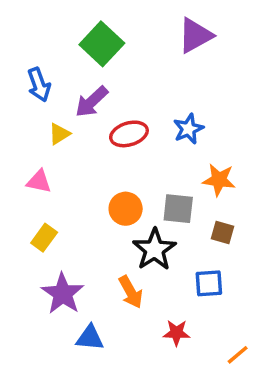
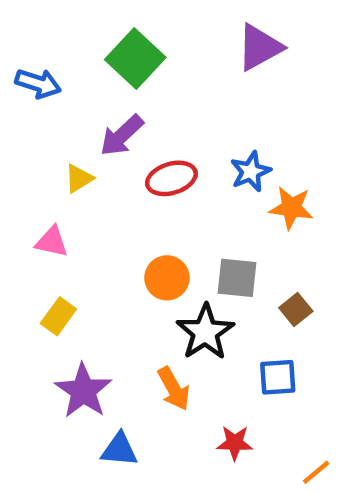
blue arrow: (39, 85) -> (38, 83), moved, turned -52
orange star: (219, 180) -> (291, 208), moved
brown square: (222, 232) -> (296, 309), turned 35

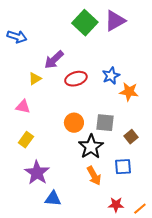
green square: (135, 59) -> (85, 23), moved
orange arrow: (174, 389) -> (94, 176), moved
red star: (235, 443) -> (116, 205), moved

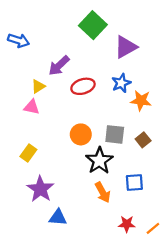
purple triangle: (115, 21) -> (126, 47), moved
pink triangle: (23, 107) -> (32, 107), moved
brown square: (131, 137) -> (143, 140), moved

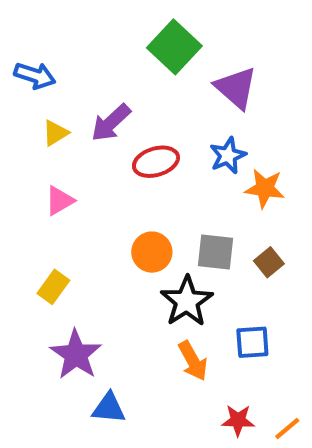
purple triangle: (126, 47) -> (236, 88), turned -50
yellow triangle: (38, 86) -> (55, 133), moved
pink triangle: (32, 107) -> (60, 201), turned -42

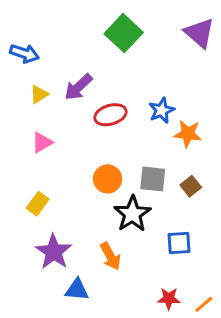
purple triangle: (236, 88) -> (199, 33), moved
orange arrow: (193, 361) -> (110, 256), moved

